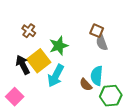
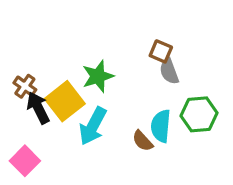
brown cross: (29, 31) -> (25, 86), moved
green hexagon: (111, 96) -> (199, 114), moved

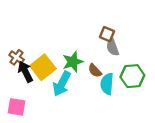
green star: (98, 76) -> (73, 62), moved
brown semicircle: (143, 141) -> (95, 71), moved
pink square: (25, 161) -> (17, 107), turned -36

